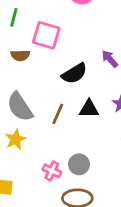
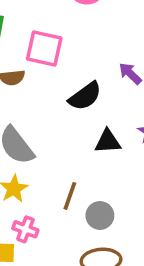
brown line: (58, 114) -> (70, 196), moved
pink cross: (52, 171) -> (25, 229), moved

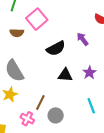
pink square: (44, 49) -> (37, 19), turned 30
pink cross: (25, 229) -> (27, 119), moved

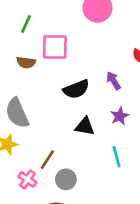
pink square: (37, 19) -> (55, 47), turned 35
purple star: (89, 73) -> (120, 116), moved
cyan line: (91, 106) -> (117, 157), moved

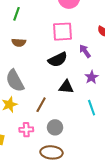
pink square: (55, 47) -> (63, 32), moved
brown line: (47, 160) -> (41, 105), moved
pink cross: (27, 179) -> (26, 130), turned -32

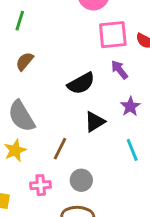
pink square: (63, 32) -> (113, 35), moved
brown semicircle: (19, 42) -> (25, 61), turned 128
black triangle: (66, 87) -> (95, 122), turned -35

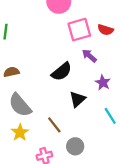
brown semicircle: (25, 61) -> (11, 72), moved, turned 49
brown line: (60, 149) -> (54, 125), turned -54

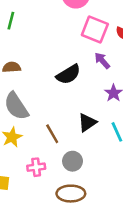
pink square: (79, 30) -> (95, 29), turned 30
black triangle: (77, 99) -> (87, 123), moved

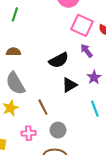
black triangle: (87, 123) -> (69, 85), moved

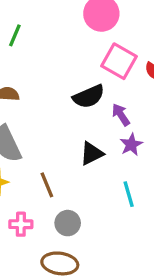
purple arrow: (86, 51) -> (121, 115), moved
black semicircle: (59, 60) -> (89, 96), moved

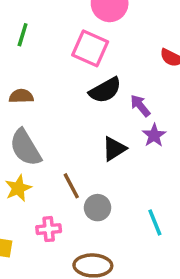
pink square: (119, 61) -> (90, 48), moved
cyan line: (129, 194) -> (155, 222), moved
gray circle: (68, 223) -> (98, 208), moved

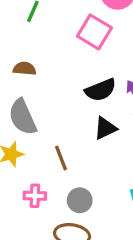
black semicircle: (105, 90) -> (101, 90), moved
gray circle: (98, 208) -> (80, 200), moved

